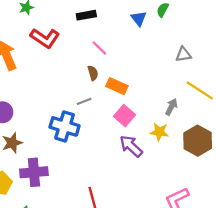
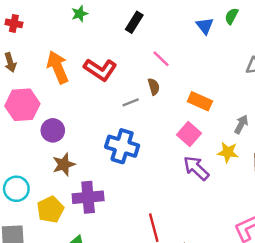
black rectangle: (86, 15) -> (134, 22), moved, turned -48
red L-shape: (45, 38) -> (100, 70), moved
orange rectangle: (117, 86) -> (200, 101), moved
gray line: (84, 101) -> (131, 102), moved

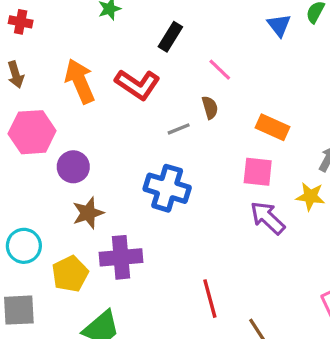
black rectangle: (134, 22) -> (170, 37), moved
pink square: (189, 134) -> (258, 172), turned -35

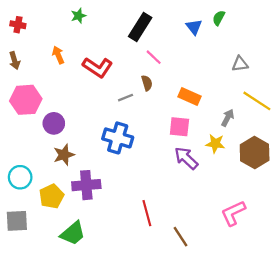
black rectangle: (170, 37) -> (140, 27), moved, size x1.4
orange arrow: (80, 81) -> (58, 55), moved, size x0.6

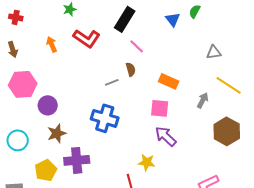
red L-shape: (98, 67) -> (87, 38), moved
yellow star: (215, 144) -> (147, 162), moved
cyan circle: (20, 177) -> (18, 140), moved

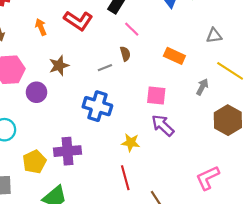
orange rectangle: (169, 81) -> (174, 56), moved
brown star: (57, 133) -> (59, 66), moved
yellow star: (147, 162) -> (131, 143), moved

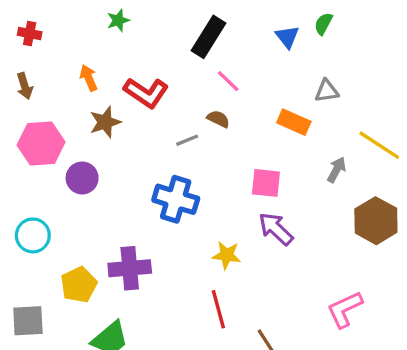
red L-shape: (78, 21) -> (146, 93), moved
gray triangle: (214, 36) -> (327, 91), moved
brown semicircle: (125, 54) -> (218, 119), turned -48
brown star: (59, 66) -> (105, 122), moved

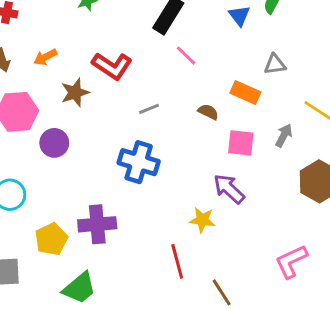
orange arrow: (89, 78) -> (45, 57), moved, turned -95
brown semicircle: (218, 119) -> (208, 112), moved
pink square: (266, 183) -> (241, 143), moved
yellow star: (227, 255) -> (202, 220), moved

